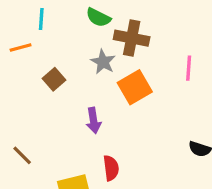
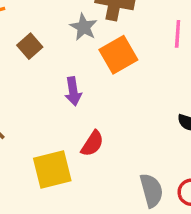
red semicircle: (111, 168) -> (92, 143), turned 40

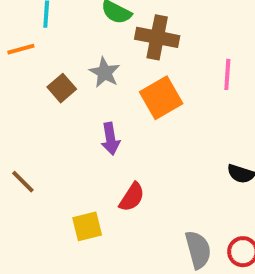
gray star: (84, 27) -> (105, 72), moved
yellow square: (52, 170) -> (87, 226), size x0.7

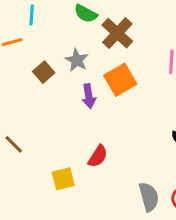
brown cross: (157, 37) -> (117, 33), turned 32
purple arrow: (110, 139) -> (89, 96), moved

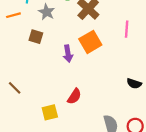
gray star: (77, 60) -> (47, 12), moved
brown square: (44, 72) -> (36, 37), turned -32

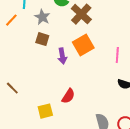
orange line: (13, 15) -> (11, 20), turned -32
pink line: (127, 29) -> (117, 55), moved
brown square: (36, 37) -> (42, 39), moved

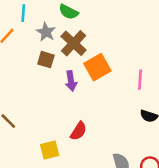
brown cross: (81, 14) -> (74, 43), moved

